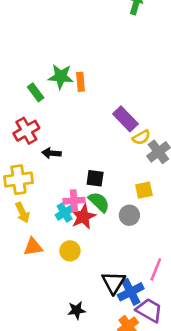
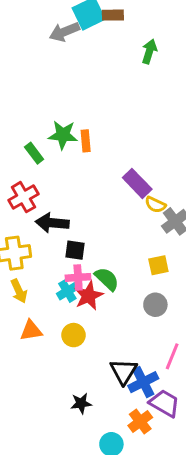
yellow semicircle: (141, 137) -> (155, 205), turned 54
black arrow: (51, 153) -> (52, 223), size x1.5
black square: (95, 178) -> (75, 250), moved
gray circle: (129, 215) -> (155, 305), moved

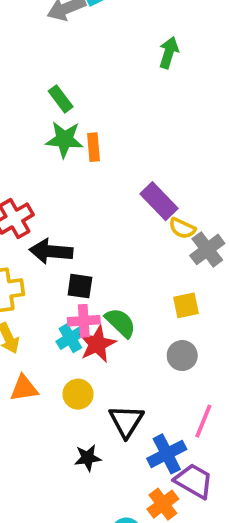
green arrow: (149, 51) -> (169, 53), moved
green rectangle: (34, 153) -> (61, 99), moved
black triangle: (124, 371) -> (126, 421), moved
black star: (81, 403) -> (88, 458), moved

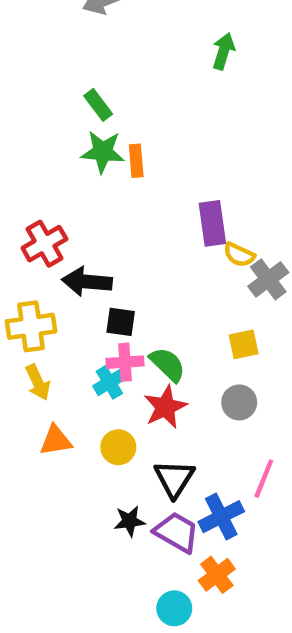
purple rectangle: (159, 201) -> (212, 223), turned 36
red star: (97, 344) -> (165, 407), moved
purple trapezoid: (194, 481) -> (177, 532), moved

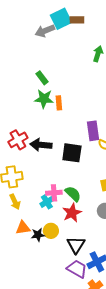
black arrow: (87, 282) -> (41, 145), moved
black square: (121, 322) -> (72, 153), moved, size x1.5
black star: (130, 521) -> (38, 235), moved

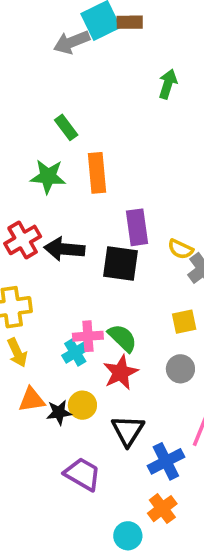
green star: (44, 99) -> (48, 176), moved
orange rectangle: (59, 103) -> (97, 173), size x1.5
purple rectangle: (93, 131) -> (137, 227), moved
purple trapezoid: (77, 269) -> (82, 474), moved

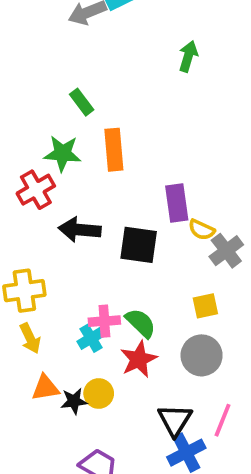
purple rectangle: (137, 227) -> (177, 203), moved
red cross: (23, 240) -> (36, 190), moved
gray circle: (180, 369) -> (202, 355), size x1.4
black triangle: (128, 431) -> (175, 420), moved

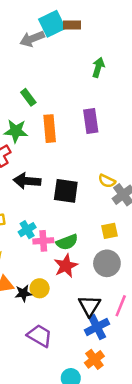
purple rectangle: (177, 203) -> (91, 121), moved
green semicircle: (141, 323) -> (67, 242), turned 115
cyan cross: (91, 338) -> (27, 230), moved

